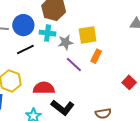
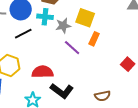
yellow square: (88, 35) -> (85, 18), turned 30

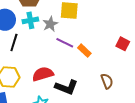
black line: (23, 34) -> (14, 43), turned -30
orange rectangle: (94, 39) -> (84, 51), moved, turned -56
brown semicircle: (102, 96) -> (107, 81), turned -84

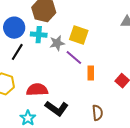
purple line: (65, 43) -> (74, 58), moved
orange rectangle: (84, 51) -> (91, 73), moved, turned 32

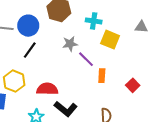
cyan cross: (39, 35) -> (94, 21), moved
yellow square: (79, 35) -> (110, 40), moved

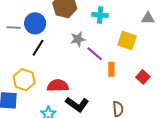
yellow square: (110, 40) -> (127, 40), moved

